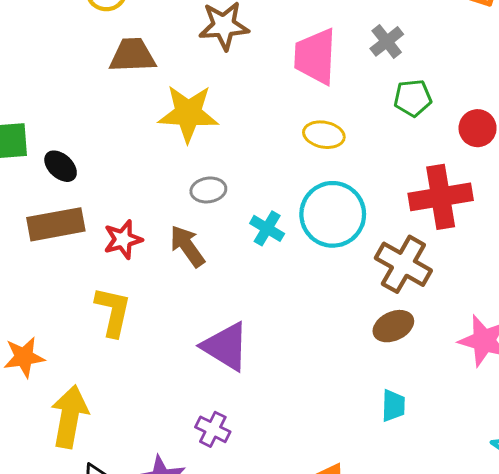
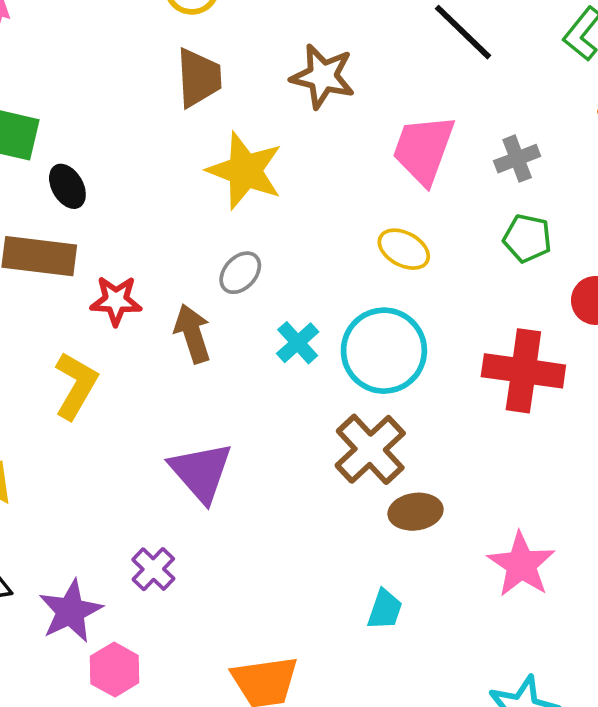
brown trapezoid: (133, 55) -> (199, 78), turned 72
gray ellipse: (208, 190) -> (240, 273), turned -56
brown cross: (403, 264) -> (370, 449), moved

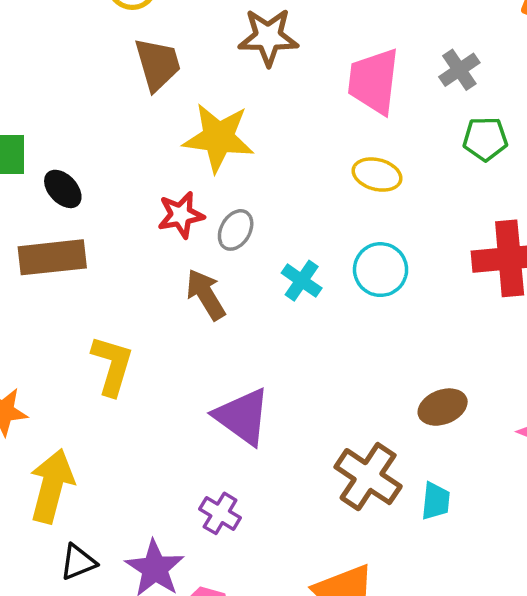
red star: (116, 301) -> (181, 215), moved
cyan circle: (384, 351) -> (381, 270), size x0.7
brown cross: (370, 449) -> (368, 477), moved

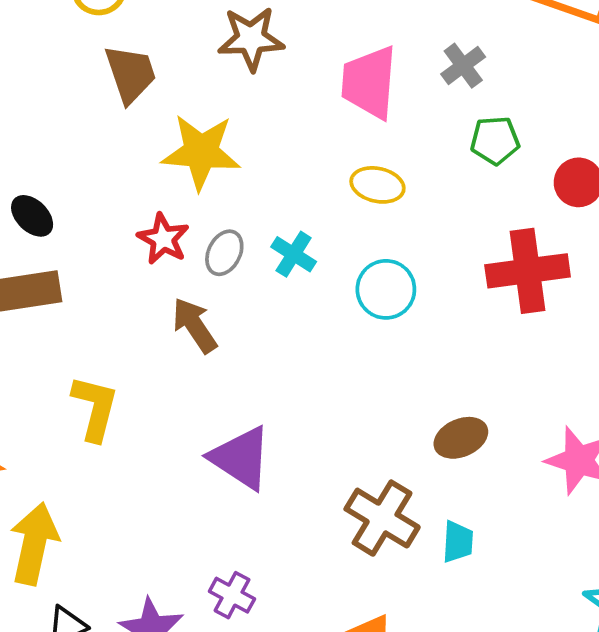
red star: (181, 215) -> (163, 239), turned -30
cyan cross: (302, 281) -> (294, 254), moved
purple cross: (220, 513) -> (232, 595), moved

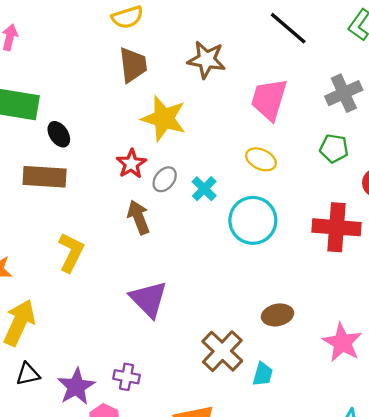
gray cross: (463, 66) -> (344, 93), moved, size x1.4
cyan circle: (386, 289) -> (253, 220), size x1.4
purple cross: (232, 595) -> (127, 377), turned -30

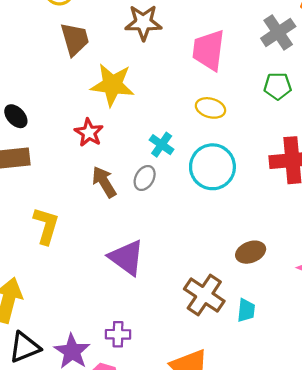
gray ellipse: (165, 179) -> (145, 178), moved
black triangle: (28, 374) -> (25, 347), size x1.4

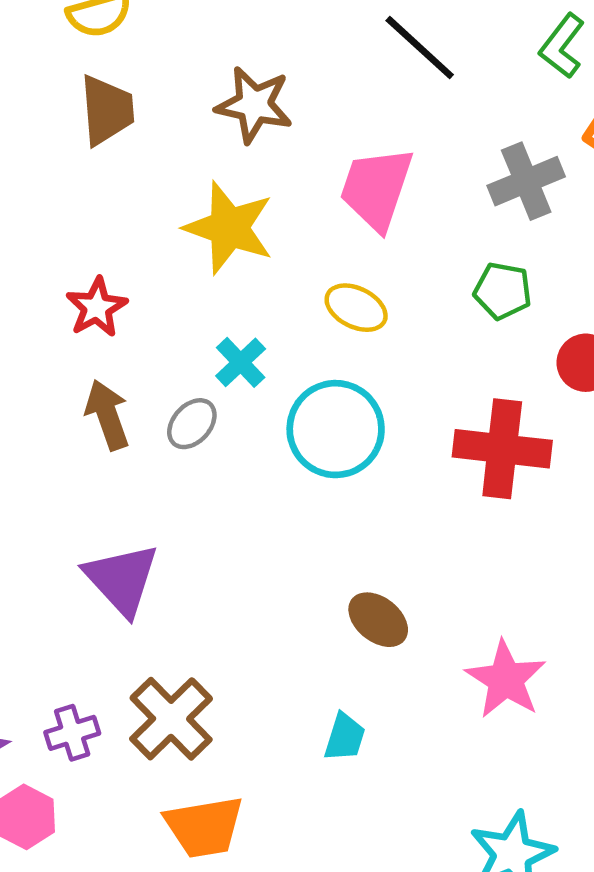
yellow star: (112, 85) -> (229, 228), moved
brown ellipse: (251, 252) -> (378, 620), turned 48
brown cross: (204, 295) -> (171, 719), moved
purple cross: (118, 334) -> (72, 733), turned -30

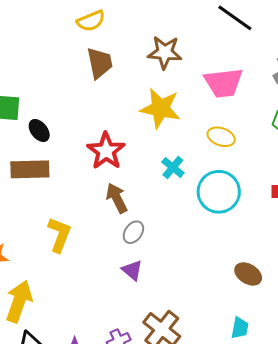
pink trapezoid: (376, 188) -> (223, 83), turned -108
red star: (97, 307) -> (106, 151), size x1.4
gray ellipse: (192, 424) -> (133, 232), moved
purple triangle: (122, 579) -> (132, 270), size x0.6

